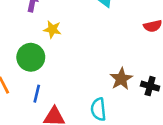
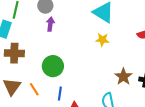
yellow star: (52, 29) -> (102, 40), moved

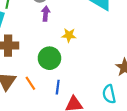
yellow star: (102, 40) -> (69, 35), moved

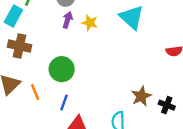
yellow star: (69, 35) -> (90, 23), moved

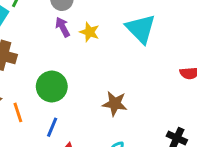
purple arrow: (68, 20) -> (63, 27), turned -49
brown star: (141, 96) -> (115, 104), moved, turned 30

